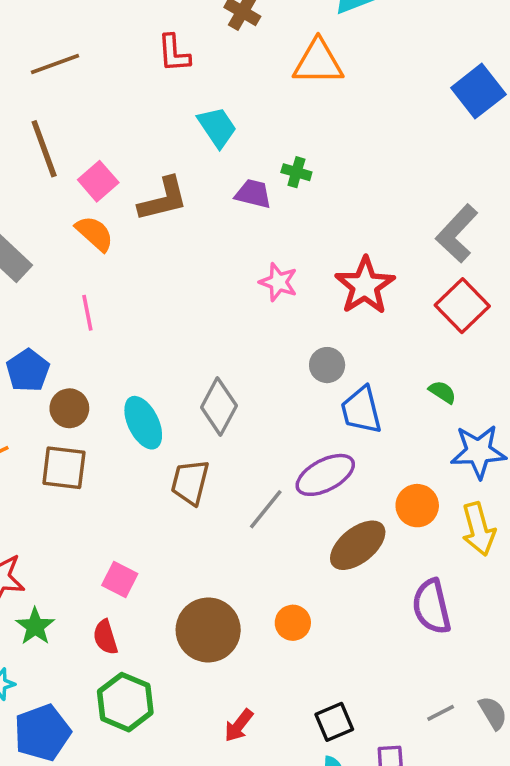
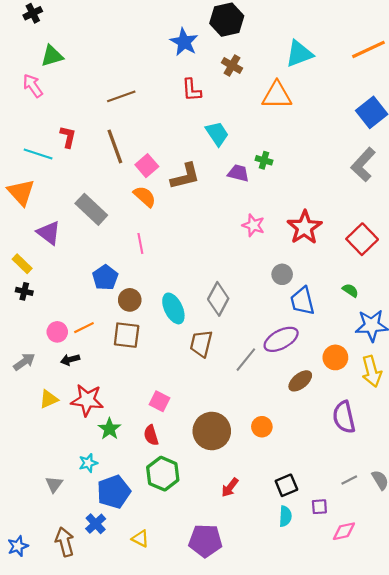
gray L-shape: (457, 233) -> (363, 165), moved
brown ellipse: (358, 545) -> (300, 381), size x0.7

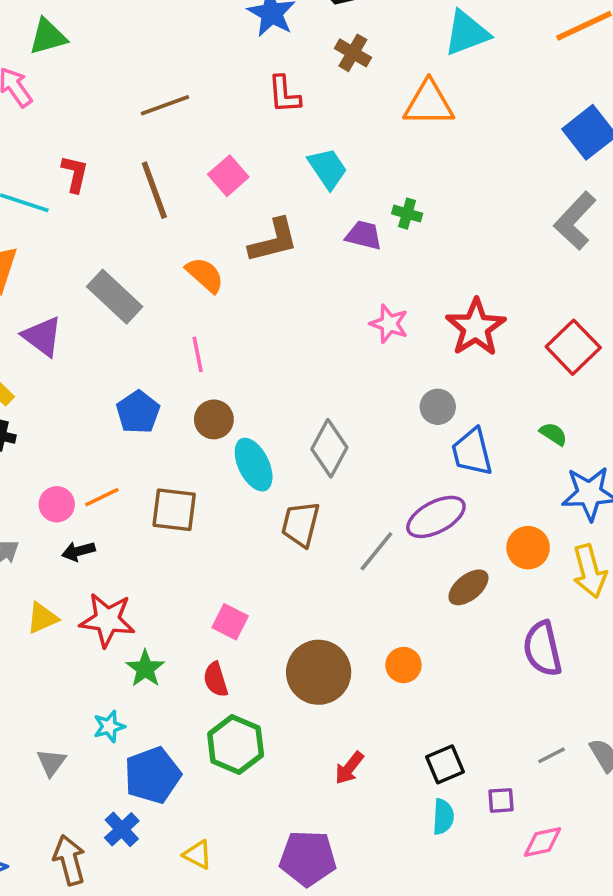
pink square: (147, 166) -> (228, 176), moved
brown circle: (130, 300) -> (214, 419), moved

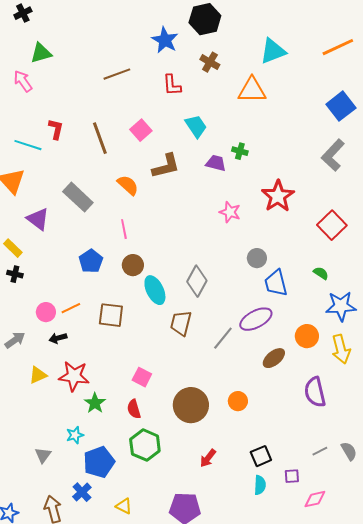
brown line: (165, 105) -> (117, 74), moved
red star: (476, 327) -> (278, 196), moved

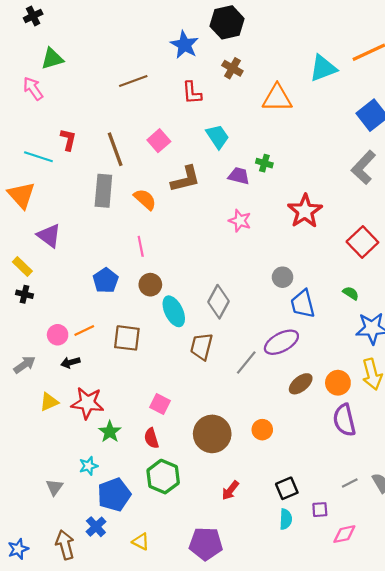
cyan triangle: (273, 51) -> (323, 68), moved
gray rectangle: (78, 197) -> (103, 191), moved, turned 52
pink star: (230, 212) -> (240, 221), moved
orange circle: (307, 336) -> (338, 383), moved

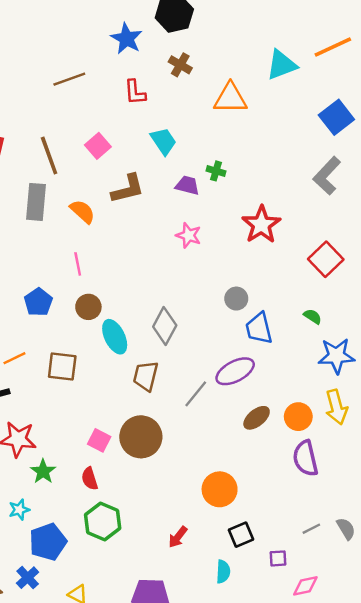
orange circle: (262, 430) -> (220, 489), moved, size x1.5
brown circle: (212, 434) -> (141, 437), moved
cyan semicircle: (286, 519) -> (223, 572), moved

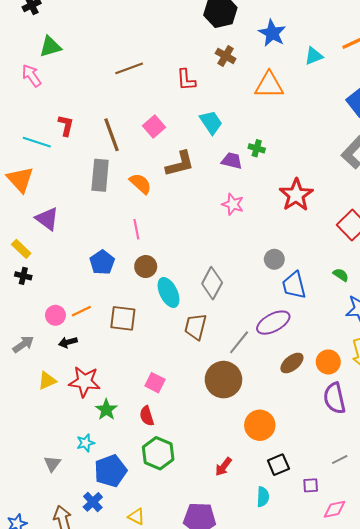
blue star: (127, 39) -> (272, 33), moved
cyan triangle: (282, 65) -> (314, 56), size x0.7
brown circle: (141, 437) -> (223, 380), moved

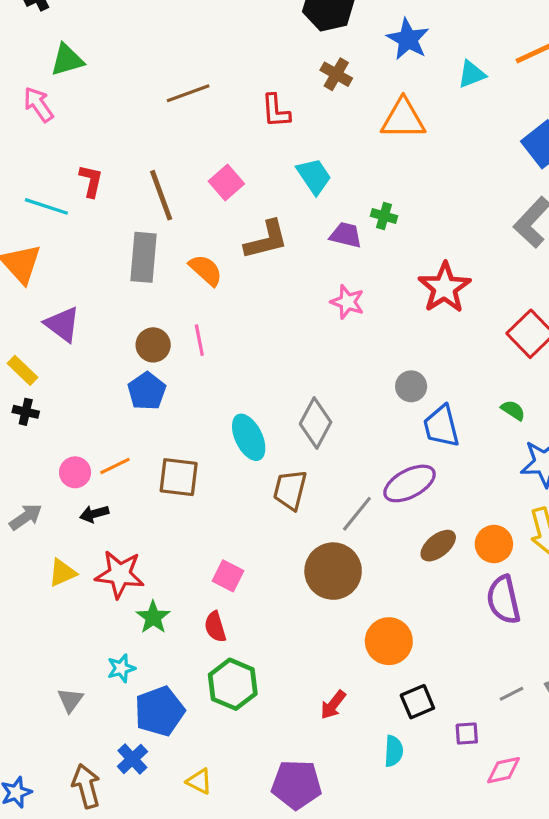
brown circle: (146, 267) -> (153, 345), moved

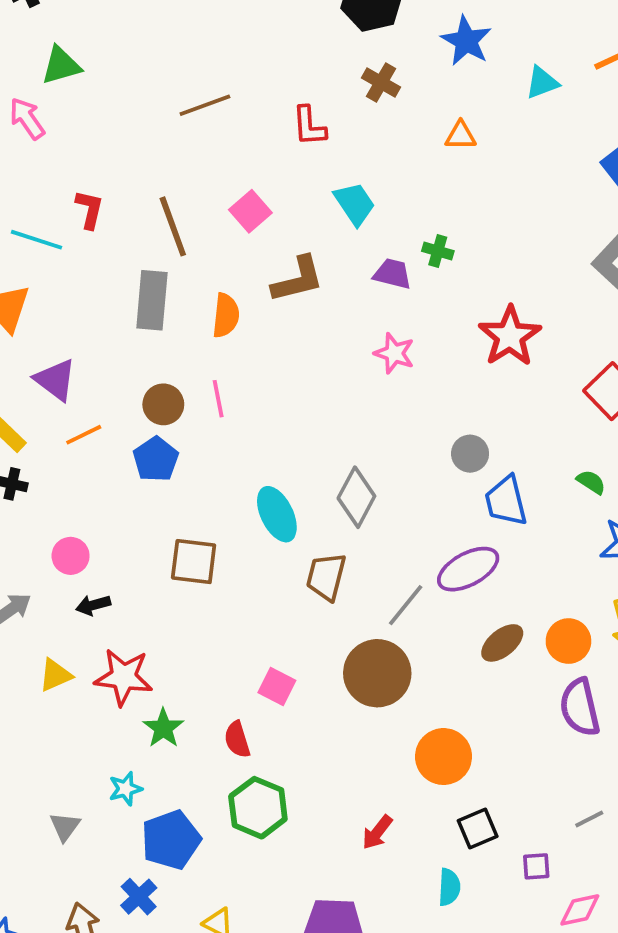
orange triangle: (403, 119) -> (461, 136), size x0.6
orange semicircle: (206, 270) -> (226, 315), turned 54
orange line: (115, 466) -> (84, 435), moved
pink square: (228, 576) -> (277, 686), moved

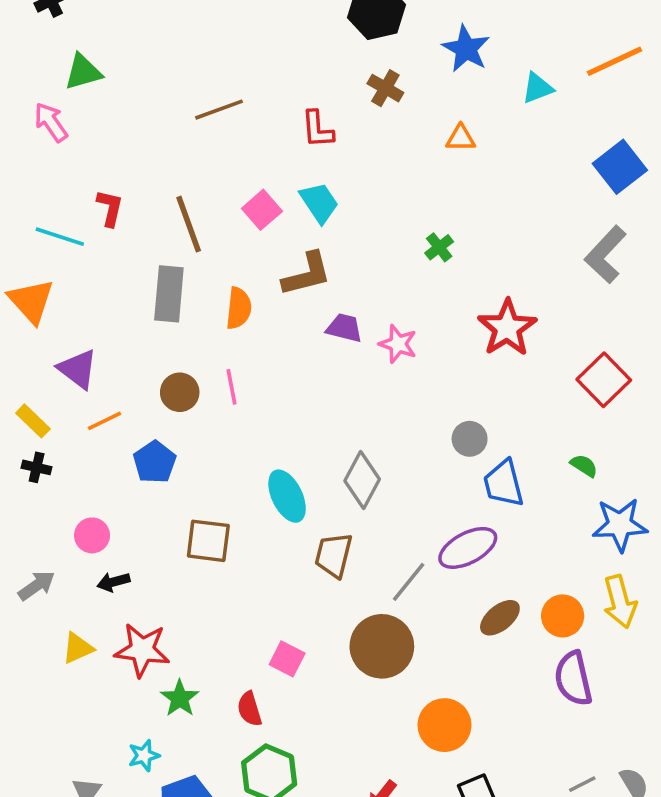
cyan trapezoid: (355, 204) -> (319, 203), moved
green cross: (438, 251) -> (439, 247), turned 36
purple trapezoid: (392, 274) -> (344, 328), moved
blue pentagon: (156, 459) -> (155, 462), moved

